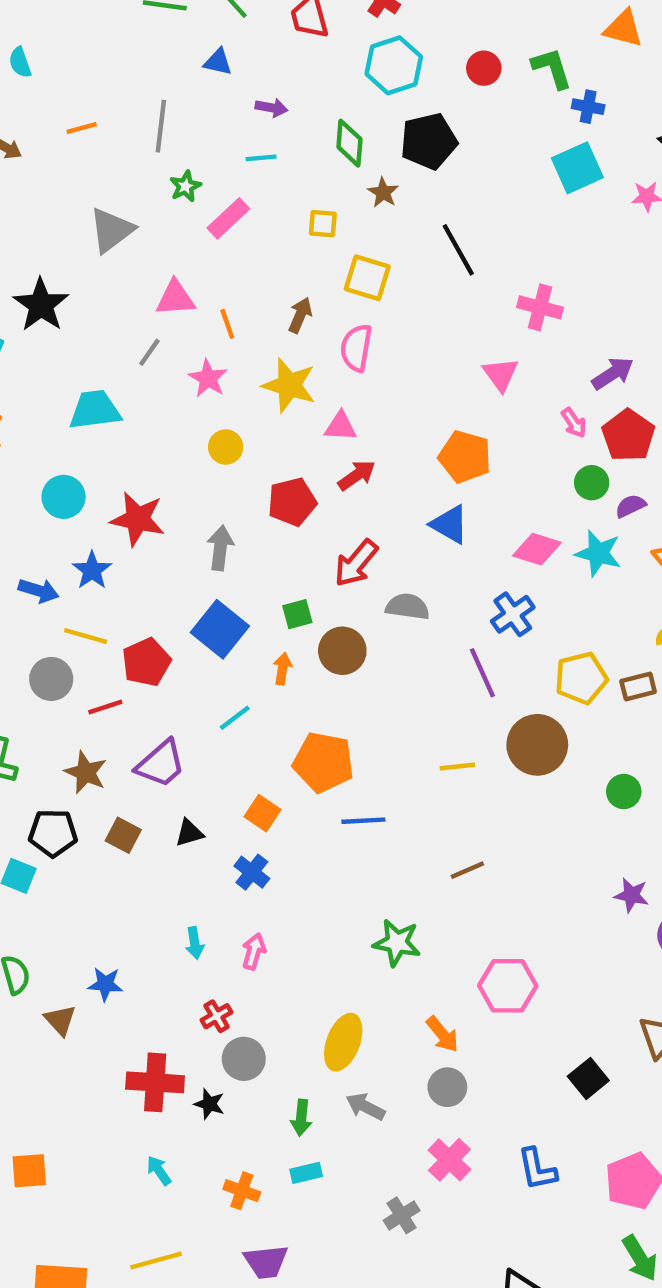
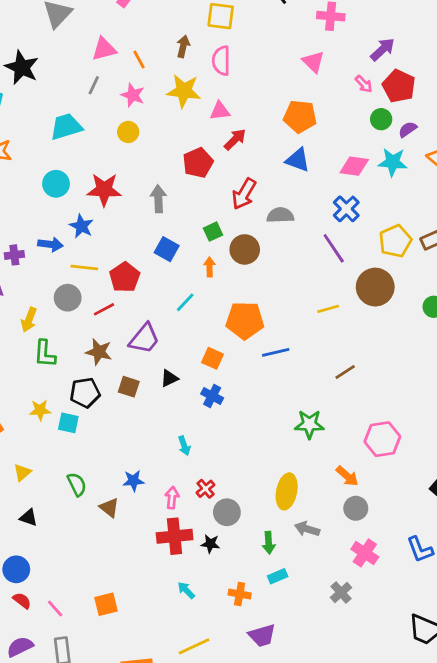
yellow circle: (226, 447) -> (128, 132), moved
blue square: (220, 629) -> (167, 249), size x0.7
pink arrow: (254, 951) -> (172, 498), moved

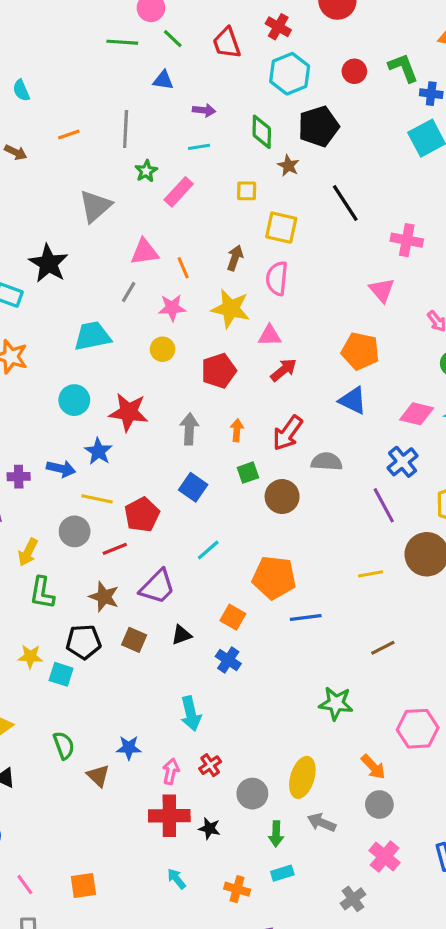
pink star: (133, 95) -> (172, 308), turned -30
red pentagon: (198, 163) -> (219, 371), moved
orange arrow: (210, 267) -> (237, 430), moved
cyan arrow: (184, 446) -> (191, 714), size x1.5
gray circle: (227, 512) -> (252, 794), moved

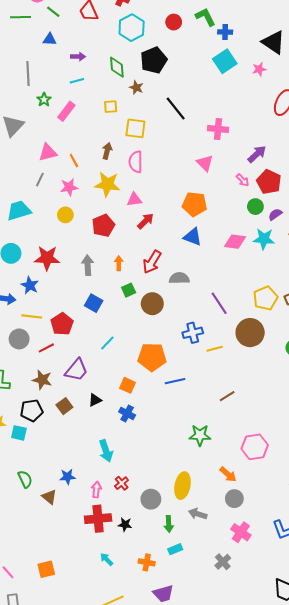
blue cross: (403, 462) -> (193, 333), moved, turned 30
brown square: (134, 640) -> (64, 406), turned 35

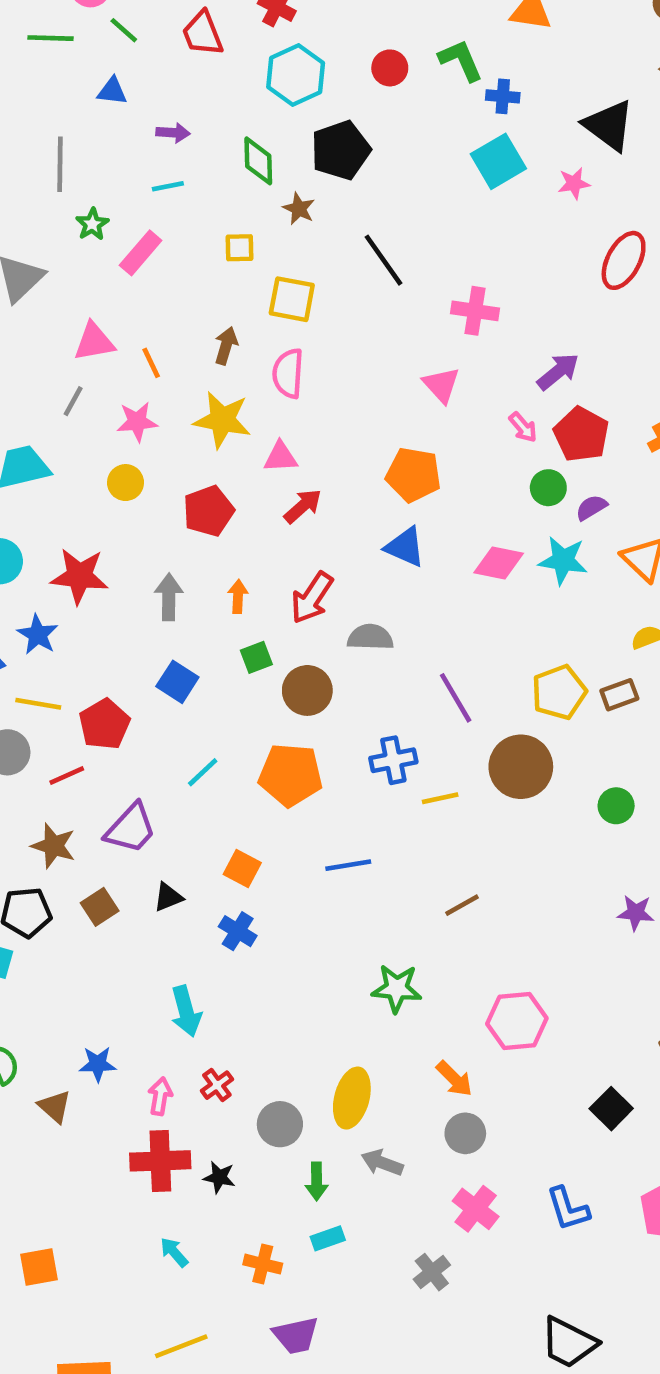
orange pentagon: (152, 357) -> (291, 775), moved

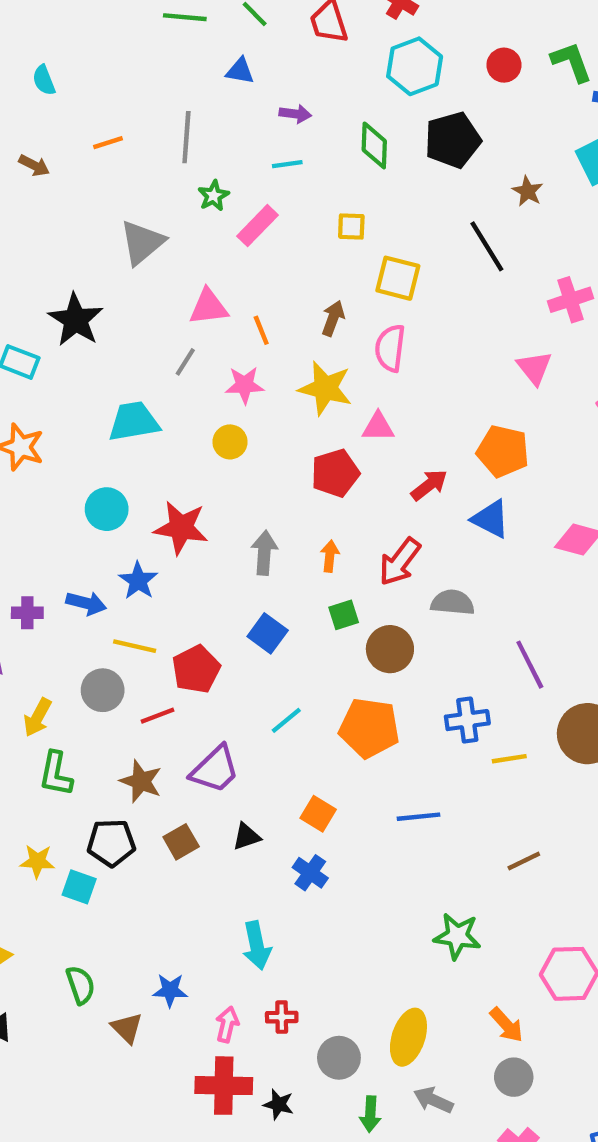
brown star: (299, 209) -> (528, 191), moved
pink cross: (475, 311) -> (571, 300), turned -30
red arrow: (303, 506) -> (429, 485), moved
red pentagon: (208, 511) -> (335, 473), moved
red cross: (217, 1085) -> (282, 1017), turned 32

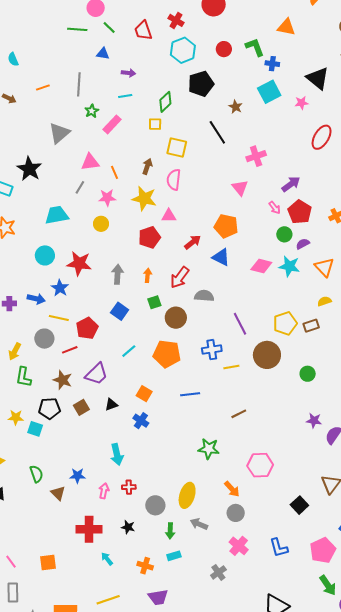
green diamond: (374, 145) -> (165, 102), moved, turned 45
red cross: (224, 1086) -> (89, 529), moved

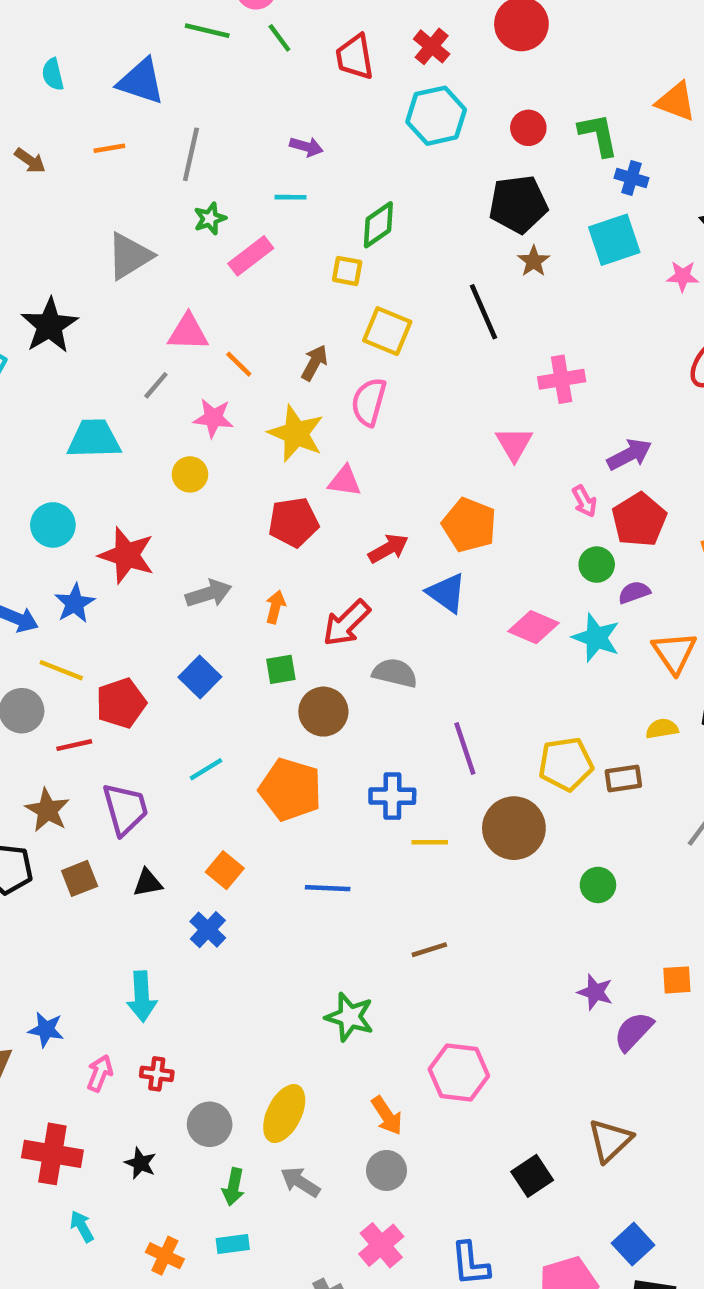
blue triangle: (103, 54) -> (141, 81), moved, size x1.6
black pentagon: (201, 84) -> (518, 204), moved
orange line: (114, 172) -> (239, 364), turned -32
gray arrow: (118, 274) -> (209, 594), turned 60
purple trapezoid: (96, 374) -> (125, 809), turned -70

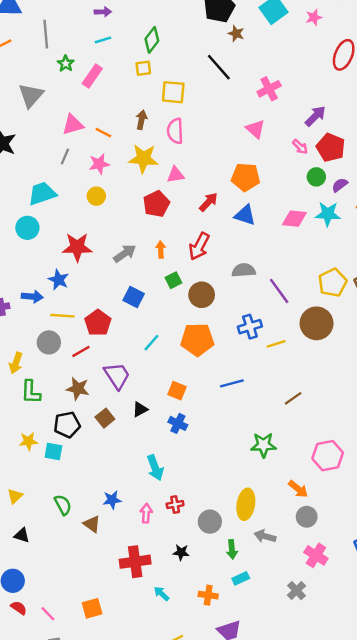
cyan circle: (53, 525) -> (27, 228), moved
gray semicircle: (395, 673) -> (244, 270), moved

